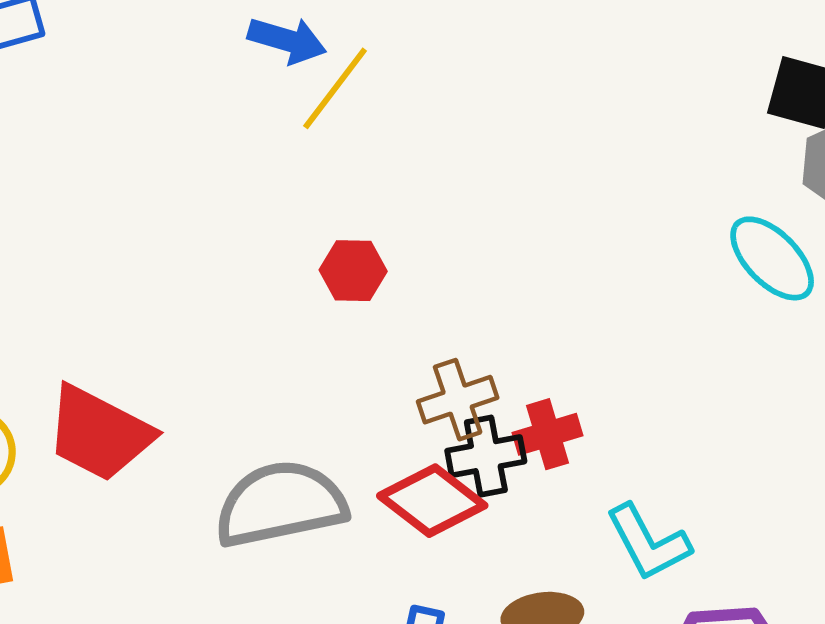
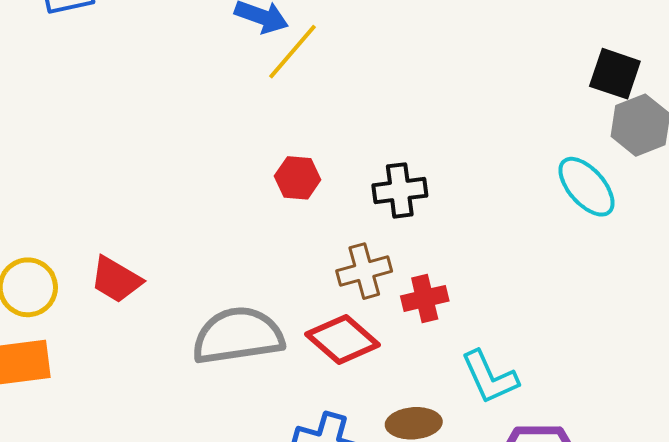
red trapezoid: (99, 433) -> (116, 280), size x0.7
black cross: (486, 456) -> (400, 190), moved

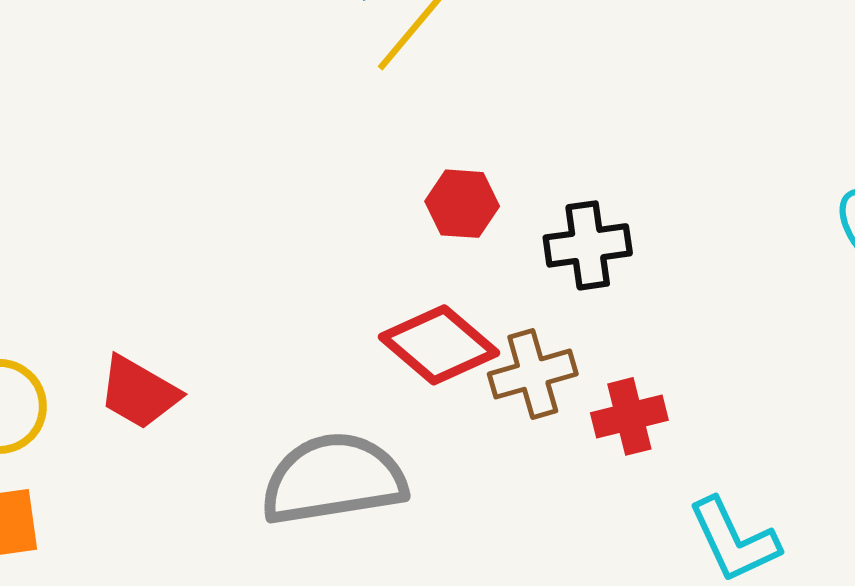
red hexagon: (298, 178) -> (462, 204), moved
red diamond: (343, 340) -> (439, 345), moved

